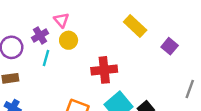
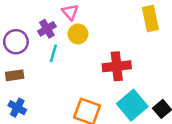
yellow rectangle: (135, 26) -> (150, 18), turned 35

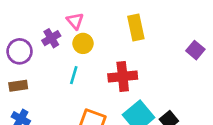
yellow rectangle: (150, 18) -> (136, 28), moved
cyan line: (53, 53) -> (74, 75), moved

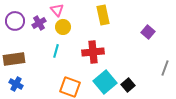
purple circle: (20, 51) -> (15, 21), moved
brown rectangle: (18, 86) -> (14, 59), size x1.5

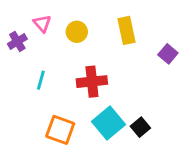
yellow rectangle: (103, 15) -> (127, 30), moved
yellow circle: (63, 27) -> (77, 32), moved

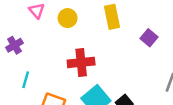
purple cross: (17, 41) -> (14, 45), moved
cyan line: (41, 80) -> (26, 80), moved

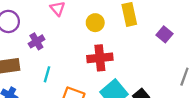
yellow circle: (68, 18) -> (95, 23), moved

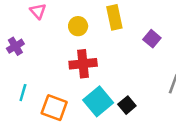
cyan line: (47, 74) -> (23, 93), moved

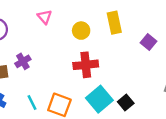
purple cross: (15, 46) -> (23, 61), moved
cyan line: (23, 93) -> (32, 103), moved, turned -42

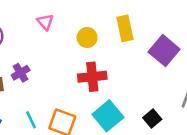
purple square: (149, 42) -> (164, 51), size x1.6
black square: (126, 103) -> (152, 118), moved

